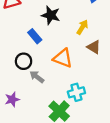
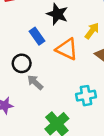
orange triangle: (63, 58) -> (67, 49), moved
cyan cross: (76, 92) -> (86, 96), moved

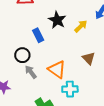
yellow arrow: (92, 31) -> (81, 26), moved
orange triangle: (67, 49) -> (57, 69), moved

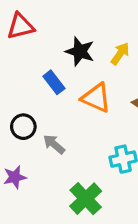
black circle: (22, 55) -> (23, 127), moved
orange triangle: (57, 69) -> (96, 98), moved

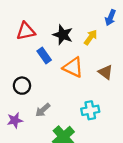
red triangle: (21, 26) -> (26, 31), moved
gray arrow: (54, 144) -> (43, 110), moved, turned -84

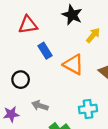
black star: (63, 35) -> (72, 15), moved
gray arrow: (43, 110) -> (40, 106), turned 56

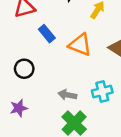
gray arrow: (40, 106) -> (67, 95), moved

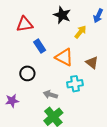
black circle: (24, 69) -> (27, 73), moved
cyan cross: (102, 92) -> (75, 84), moved

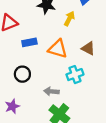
blue rectangle: (40, 46) -> (29, 42), turned -56

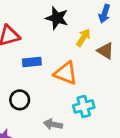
brown triangle: (88, 48) -> (105, 51), moved

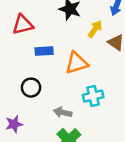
orange triangle: (66, 73) -> (77, 63), turned -40

